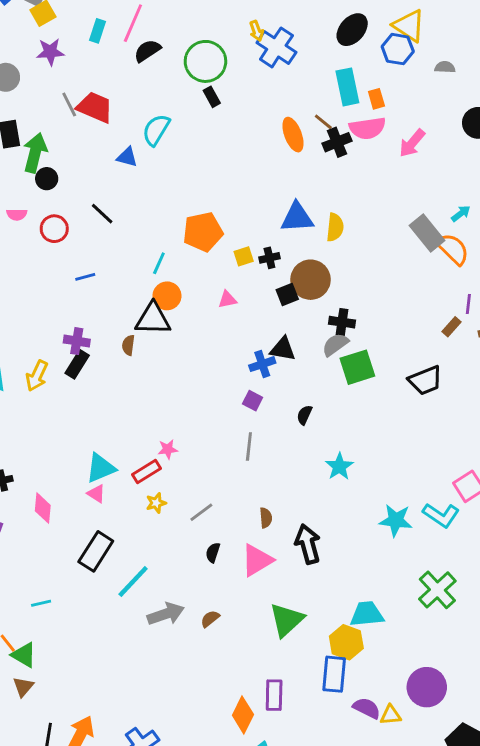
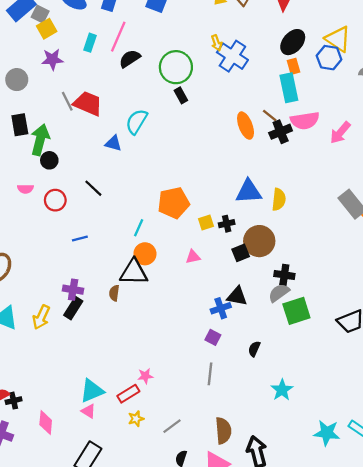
orange rectangle: (376, 99) -> (294, 66), moved
brown semicircle: (266, 518) -> (223, 431), size x1.6

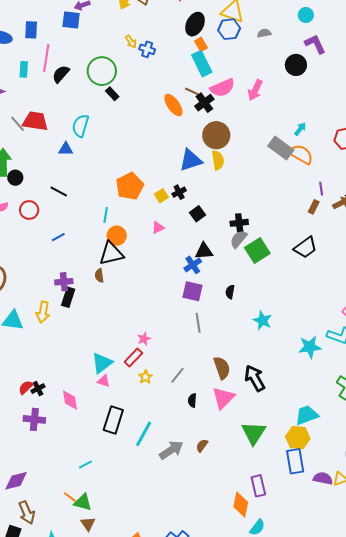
blue cross: (232, 56) -> (147, 49), size x0.6
brown circle: (259, 241) -> (216, 135), moved
purple square: (213, 337) -> (193, 291), size x1.5

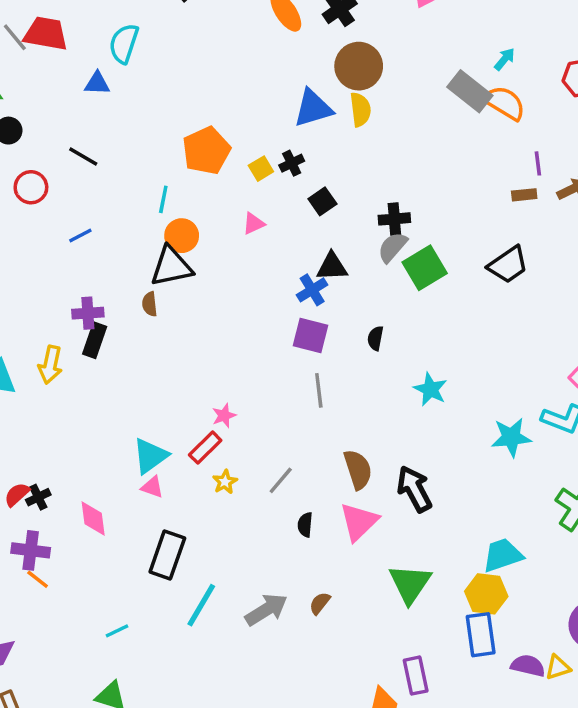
brown rectangle: (314, 207) -> (524, 195), turned 56
cyan line: (144, 434) -> (201, 605), moved
orange line: (70, 497) -> (38, 579), moved

